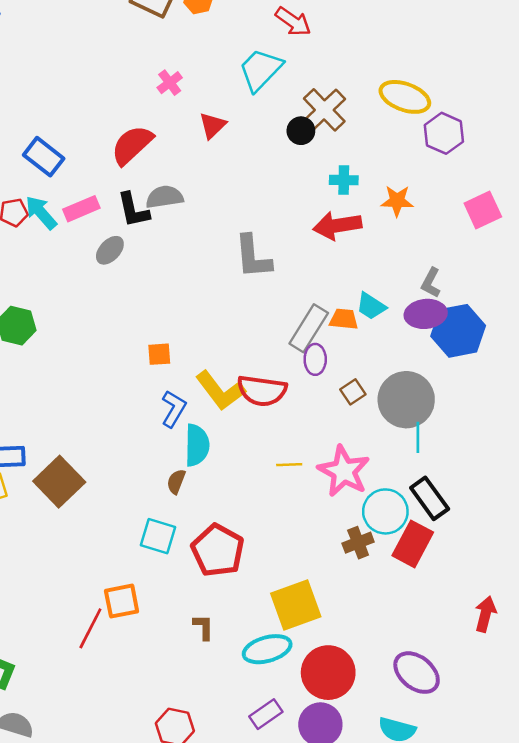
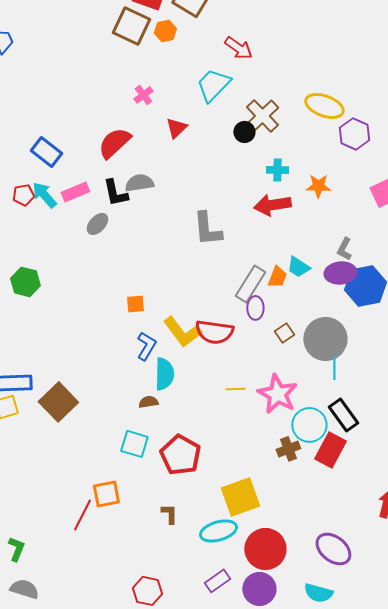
orange trapezoid: (344, 319) -> (277, 277), turned 105
brown semicircle: (176, 482) -> (148, 402), turned 60

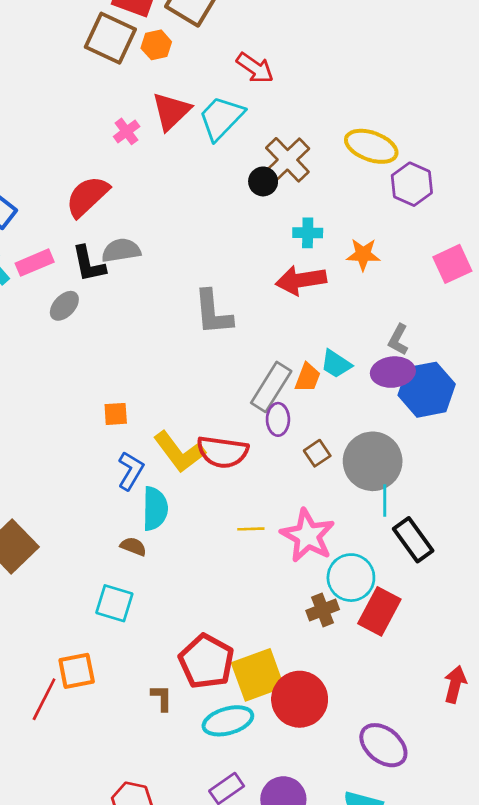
red triangle: (176, 128) -> (171, 111), moved, size x1.4
brown semicircle: (148, 402) -> (133, 546), turned 30
black rectangle: (343, 415) -> (413, 540), moved
red pentagon: (180, 455) -> (206, 661), moved
red circle: (265, 549) -> (300, 699), moved

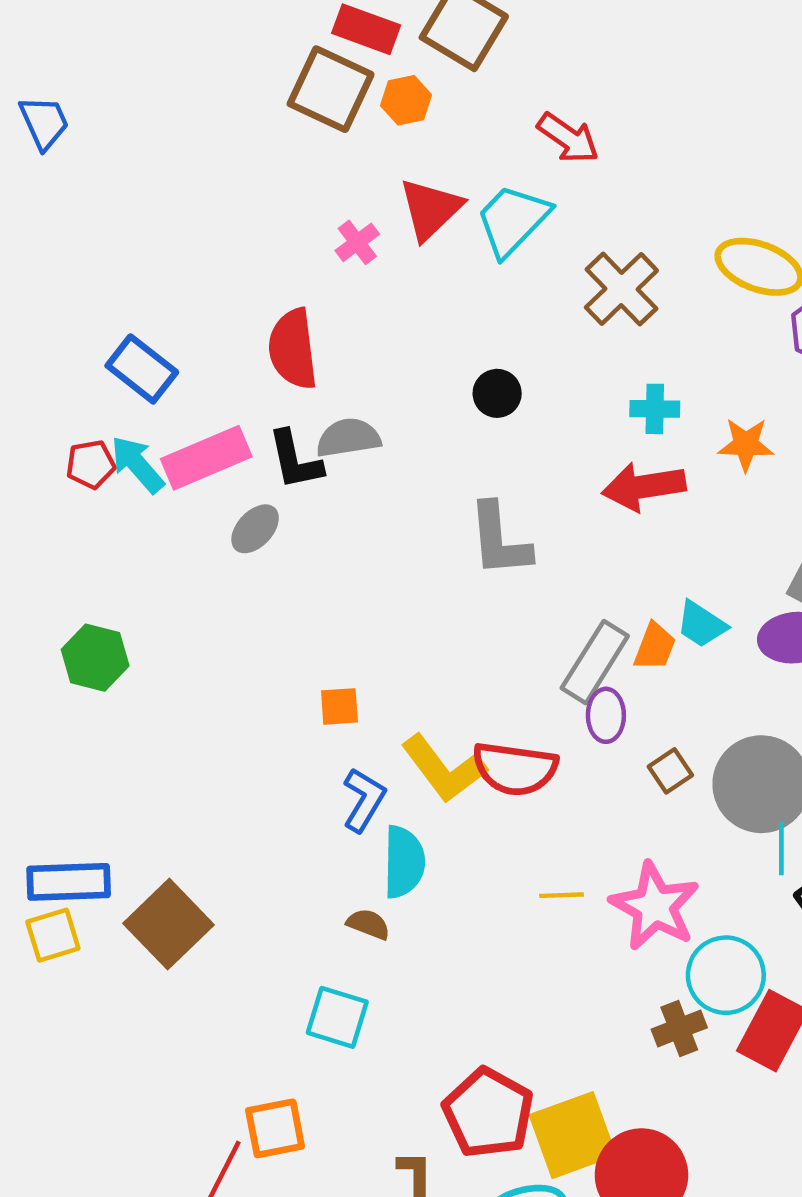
black circle: (263, 181) -> (497, 393), moved
red semicircle: (87, 196) -> (293, 349), turned -54
pink rectangle: (35, 263) -> (206, 458), size x1.4

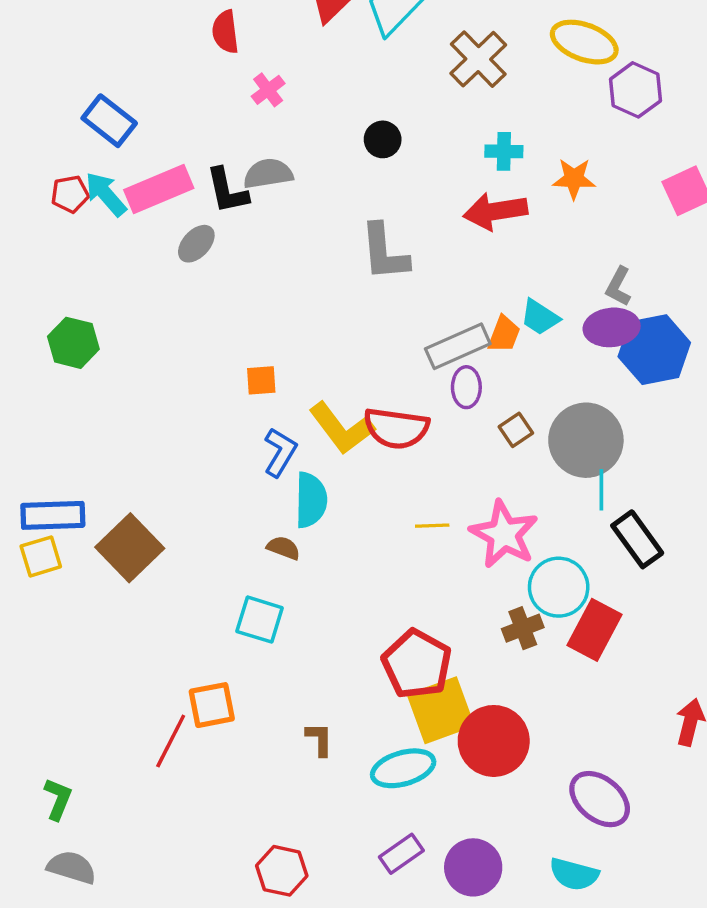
pink cross: (357, 242) -> (268, 90), moved
red semicircle: (293, 349) -> (225, 32), moved, size x0.7
gray rectangle: (595, 662) -> (458, 346), turned 34
red pentagon: (488, 1113) -> (417, 664), moved

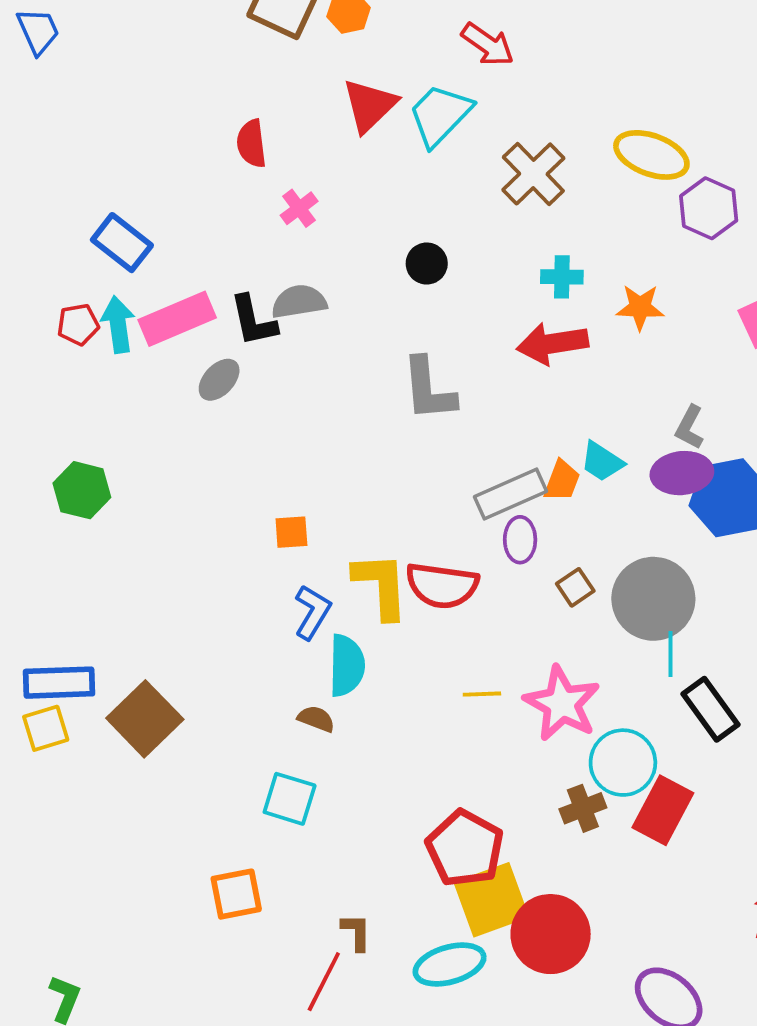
cyan arrow: (106, 194) -> (118, 324), turned 33
yellow L-shape: (342, 428) -> (381, 585), turned -146
red line: (171, 741) -> (324, 982), moved

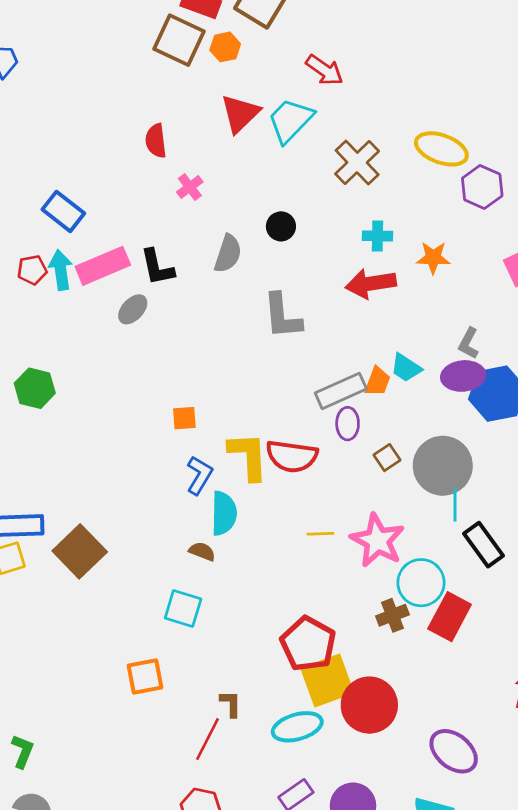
gray semicircle: (299, 302) -> (228, 254), moved, turned 117

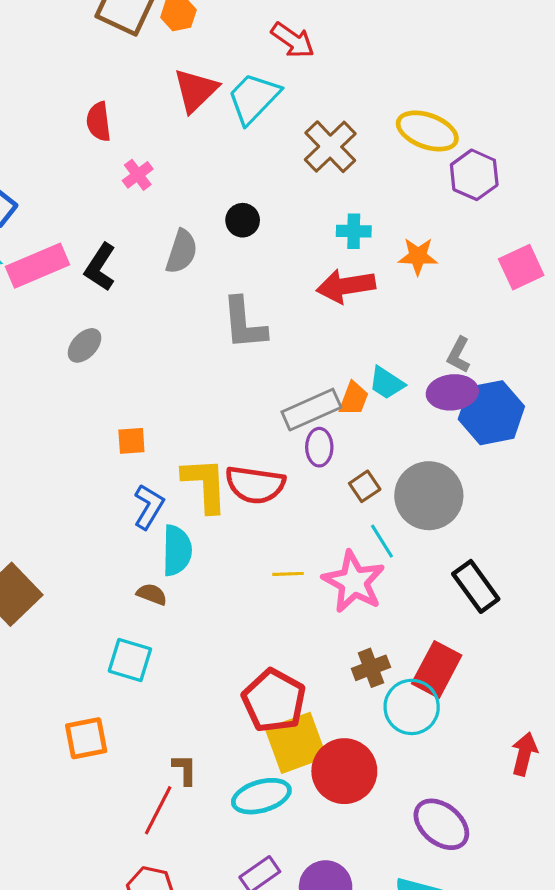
black L-shape: (157, 267) -> (100, 267), turned 45
gray ellipse: (133, 309) -> (85, 345), moved
cyan line: (455, 505) -> (382, 541), moved, turned -32
cyan circle: (421, 583) -> (412, 707), moved

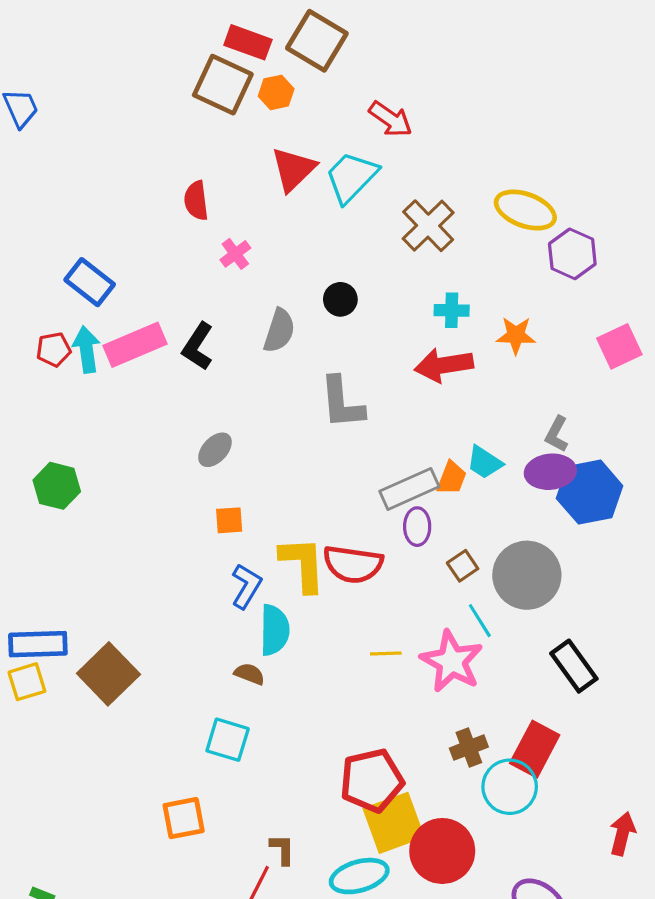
gray ellipse: (85, 345) -> (215, 450), moved
red pentagon: (274, 701) -> (372, 780), turned 30

